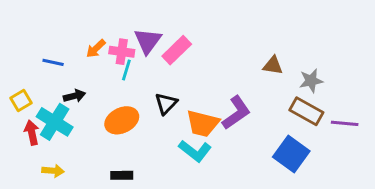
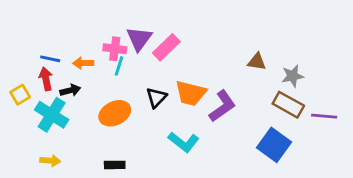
orange arrow: (96, 49) -> (83, 63), moved, turned 42
orange trapezoid: (203, 123) -> (191, 93), moved
red arrow: (32, 133) -> (46, 79), moved

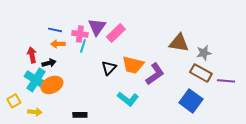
blue line: (50, 59) -> (55, 30), moved
brown triangle: (257, 62) -> (179, 43), size x1.5
yellow square: (20, 95) -> (14, 101), moved
orange ellipse: (115, 113) -> (52, 85), moved

